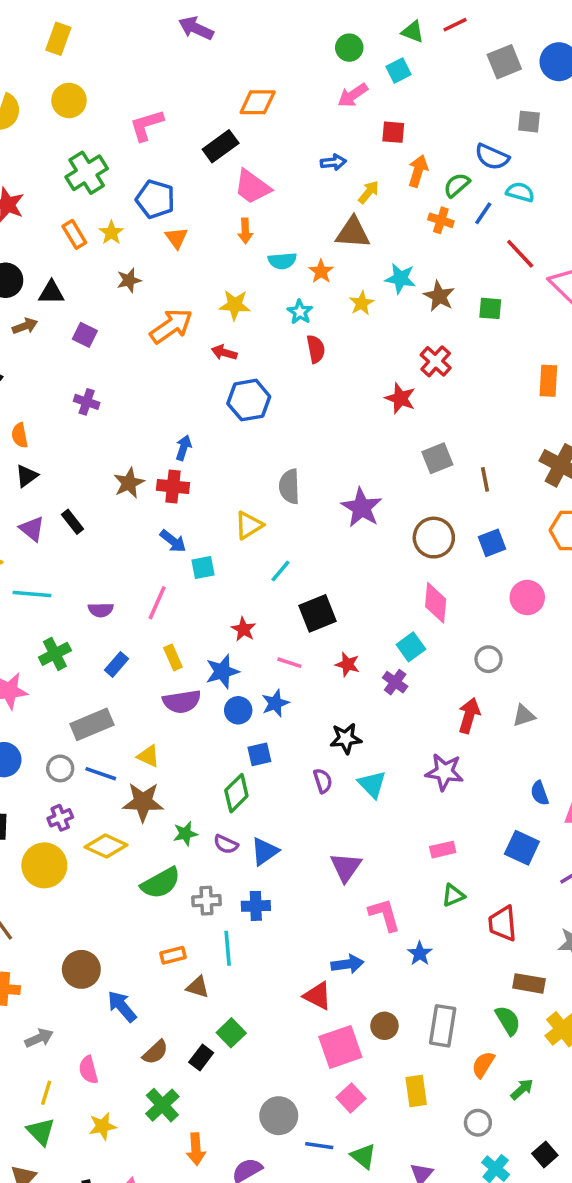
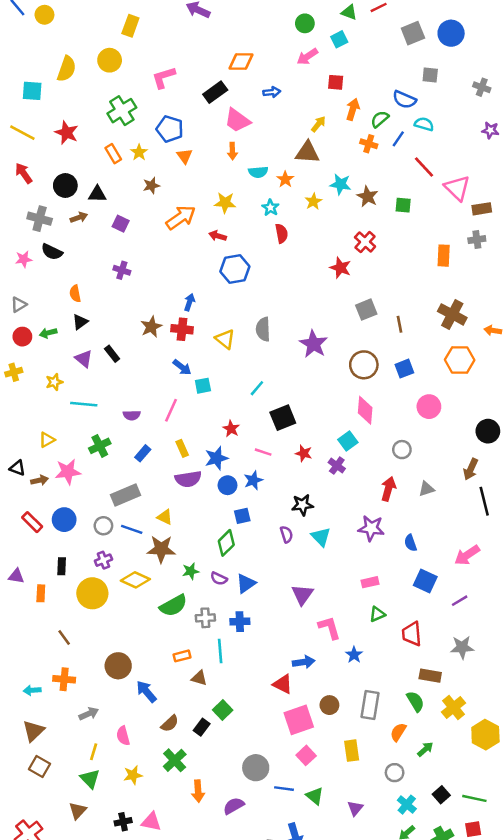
yellow rectangle: (58, 39) -> (130, 26), moved
blue arrow: (333, 162) -> (272, 92), moved
yellow triangle: (249, 525) -> (225, 339), moved, turned -50
blue semicircle: (540, 793) -> (411, 543), moved

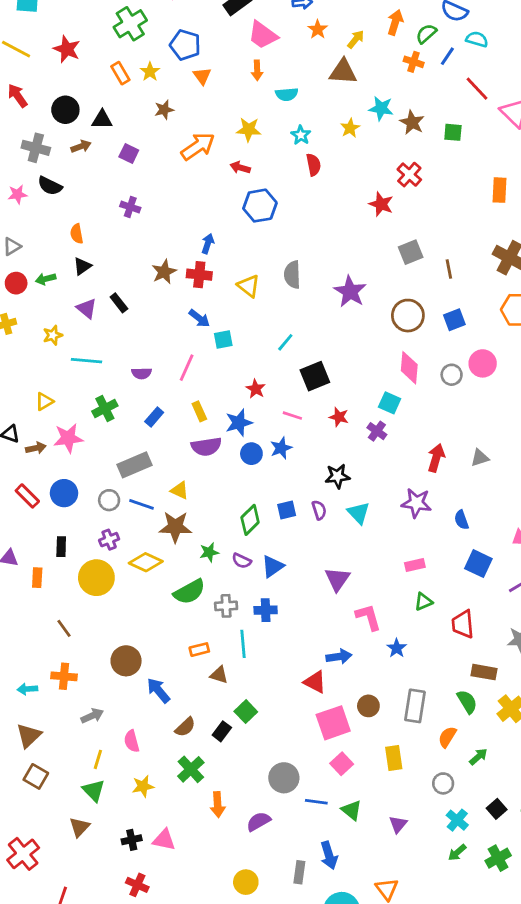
orange star: (285, 179) -> (318, 29), moved
cyan square: (348, 441) -> (390, 403), turned -30
gray circle: (402, 450) -> (452, 375), moved
blue square: (242, 516) -> (287, 510), moved

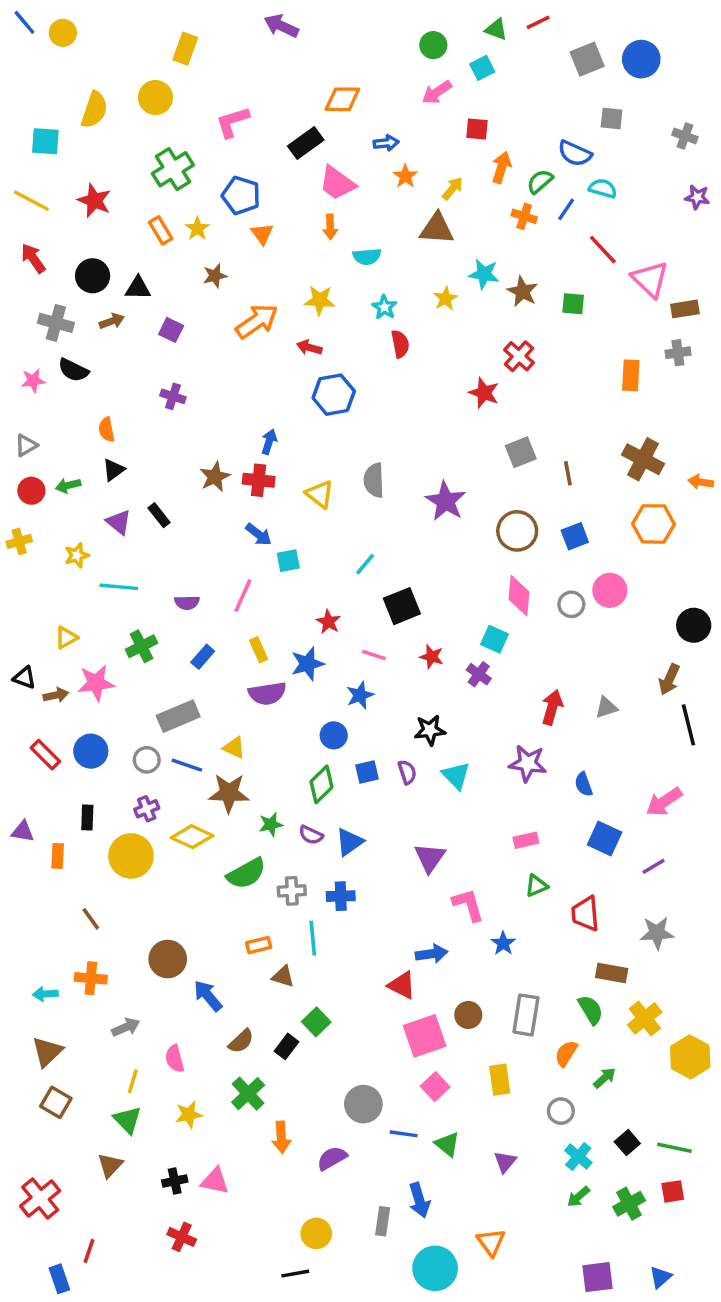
blue circle: (251, 454) -> (334, 735), moved

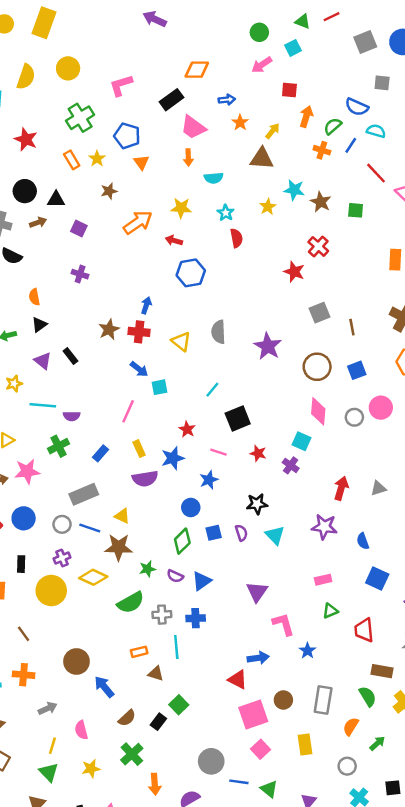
yellow rectangle: (185, 49) -> (44, 23), moved, size x1.4
purple semicircle: (187, 603) -> (72, 416), moved
black square: (627, 1143) -> (393, 788), turned 35

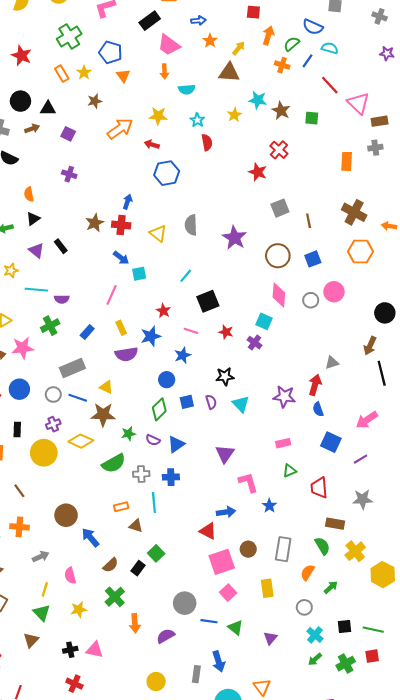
red arrow: (341, 488) -> (315, 385), moved

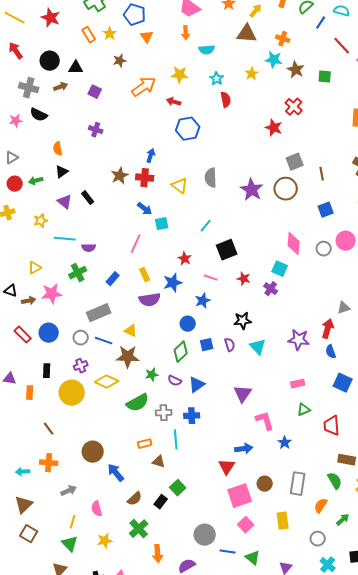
orange cross: (282, 65) -> (283, 39), moved
brown circle: (278, 256) -> (286, 189), moved
red triangle: (208, 531) -> (227, 467), turned 36

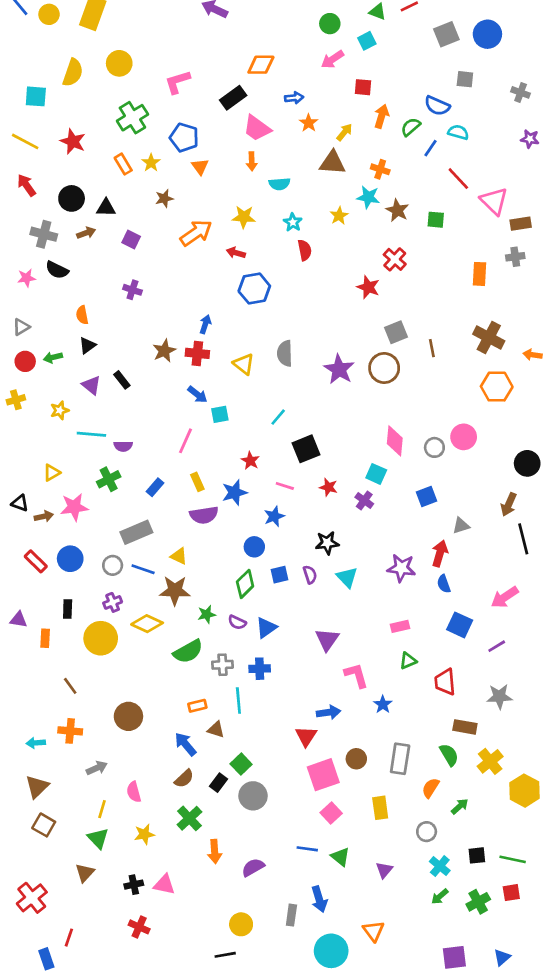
blue square: (326, 210) -> (427, 496), moved
blue arrow: (116, 473) -> (185, 744), moved
gray circle: (205, 535) -> (253, 796), moved

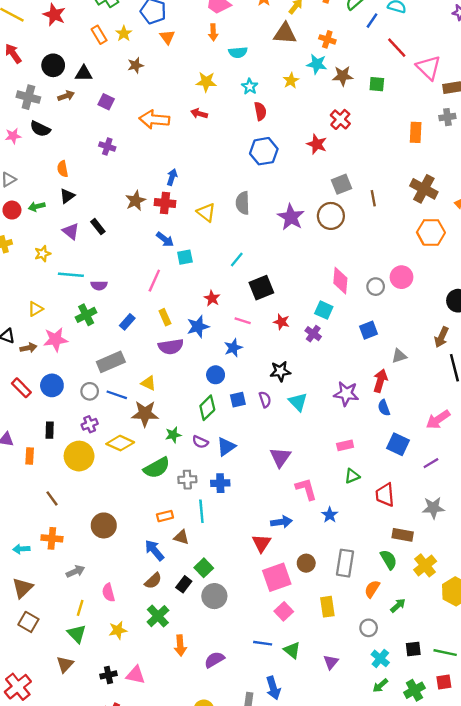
brown star: (397, 210) -> (343, 76), turned -30
orange arrow: (196, 233) -> (154, 119), moved, turned -140
blue hexagon: (254, 289) -> (264, 151), moved

